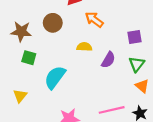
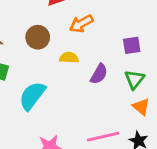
orange arrow: (94, 20) -> (81, 24), turned -66
brown circle: (53, 23) -> (38, 37), moved

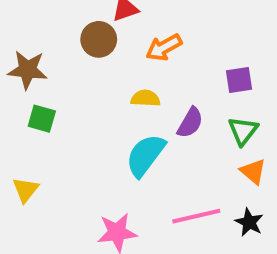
brown circle: (38, 37) -> (99, 39), moved
cyan semicircle: (32, 96) -> (145, 155), moved

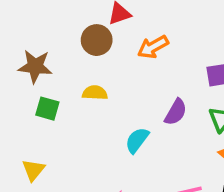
yellow semicircle: (145, 98) -> (95, 93), moved
cyan semicircle: (145, 155) -> (137, 140), size x0.7

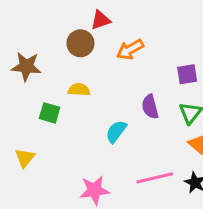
green square: (47, 109) -> (50, 113), moved
purple semicircle: (176, 112) -> (150, 107), turned 135

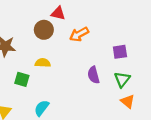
red triangle: (101, 20) -> (58, 13), turned 32
cyan semicircle: (116, 131) -> (42, 108), moved

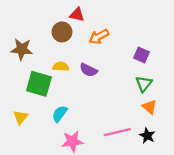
purple square: (120, 52) -> (141, 55), turned 32
purple semicircle: (93, 75) -> (88, 70), moved, turned -49
green square: (22, 79) -> (39, 84), size x1.6

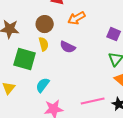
brown circle: (62, 32) -> (45, 24), moved
yellow semicircle: (61, 67) -> (44, 44), turned 72

